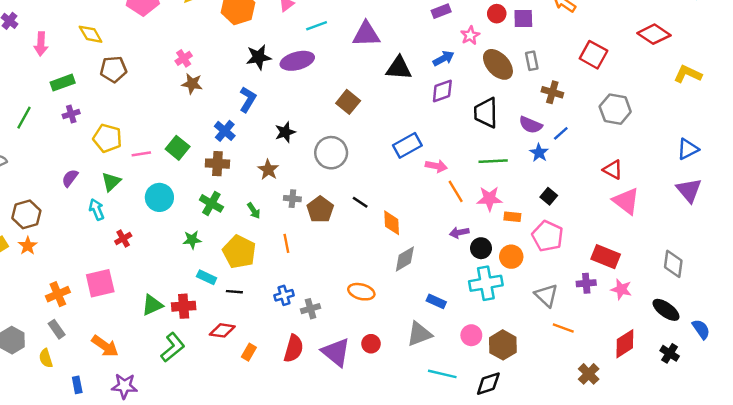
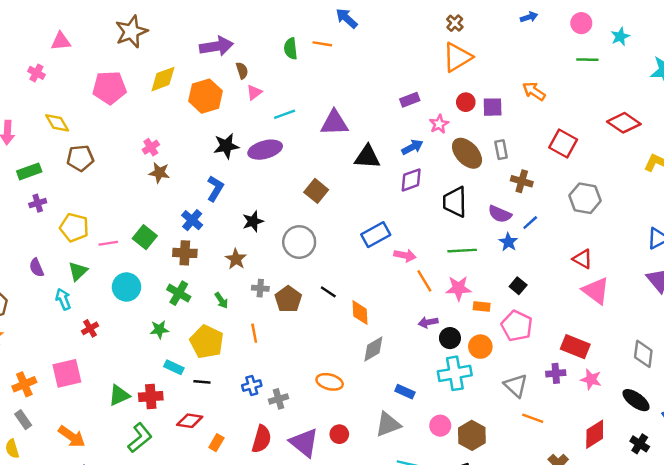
purple semicircle: (70, 178) -> (36, 268), turned -60

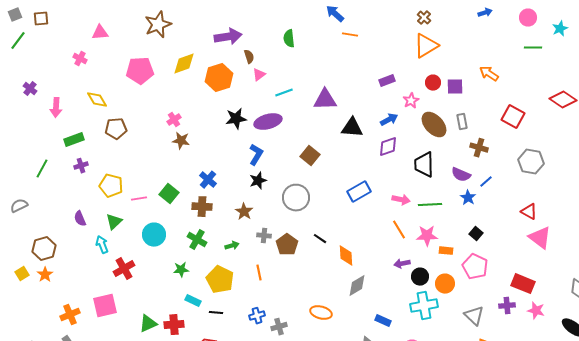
orange line: (322, 44) -> (350, 35), moved
blue L-shape: (215, 189) -> (256, 155), moved
pink arrow: (405, 255) -> (401, 200), moved
green arrow: (221, 300) -> (232, 246), turned -72
red cross: (90, 328) -> (124, 269), size x1.5

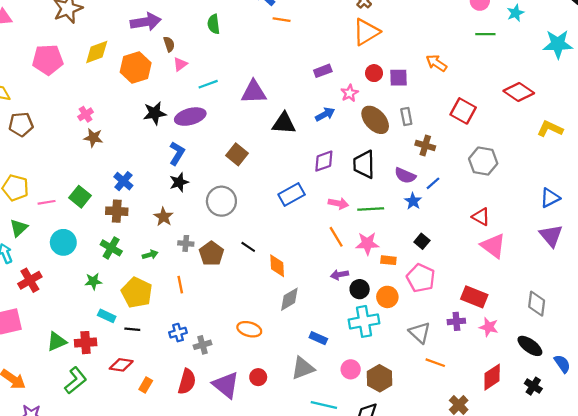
purple diamond: (388, 147) -> (324, 161), moved

